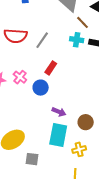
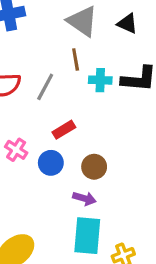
brown line: (82, 22) -> (76, 60), moved, turned 40
red rectangle: (51, 68) -> (64, 130), turned 32
brown circle: (86, 122) -> (94, 167), moved

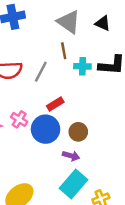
blue circle: (51, 163) -> (46, 129), size x1.5
cyan rectangle: (87, 236) -> (73, 184), turned 36

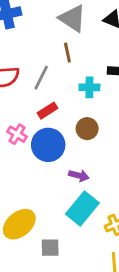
cyan cross: (82, 66) -> (89, 87), moved
red rectangle: (55, 104) -> (48, 111), moved
brown circle: (78, 132) -> (87, 129), moved

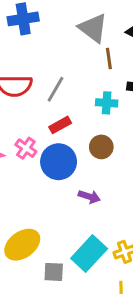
brown line: (67, 53) -> (109, 59), moved
cyan rectangle: (82, 208) -> (89, 253), moved

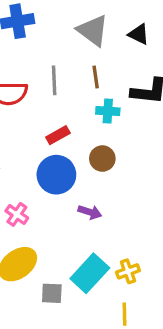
brown line: (109, 59) -> (96, 77), moved
gray line: (56, 89) -> (54, 80), moved, turned -32
pink cross: (26, 148) -> (17, 214), moved

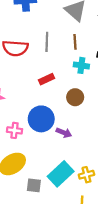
blue circle: (56, 175) -> (41, 119), moved
pink cross: (17, 214) -> (15, 130), turned -32

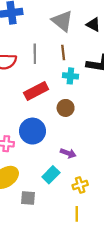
red rectangle: (46, 79) -> (36, 91), size x1.5
purple arrow: (64, 133) -> (68, 153), moved
cyan rectangle: (61, 174) -> (51, 175), moved, size x0.7

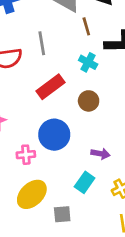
brown line: (63, 53) -> (86, 26), moved
cyan cross: (70, 76) -> (88, 62), turned 32

